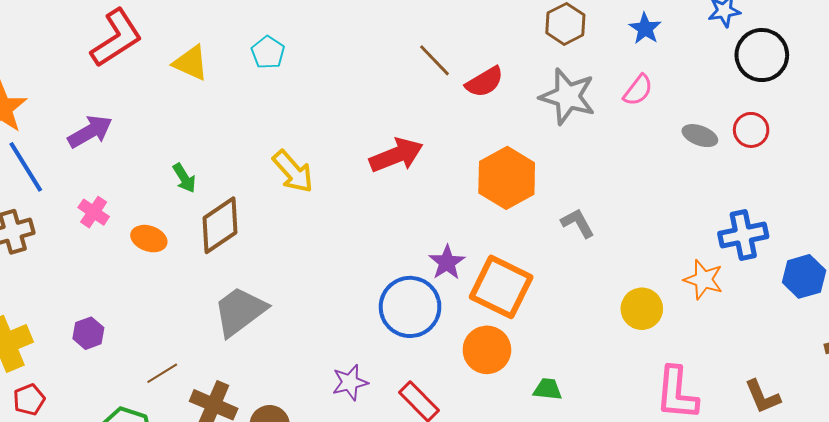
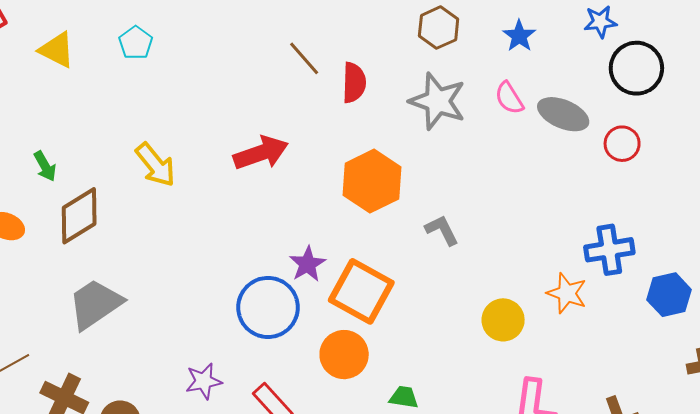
red semicircle: (485, 82) -> (354, 83), turned -60
pink semicircle: (638, 90) -> (509, 98), turned 108
gray ellipse: (700, 136) -> (563, 114), moved, size x1.4

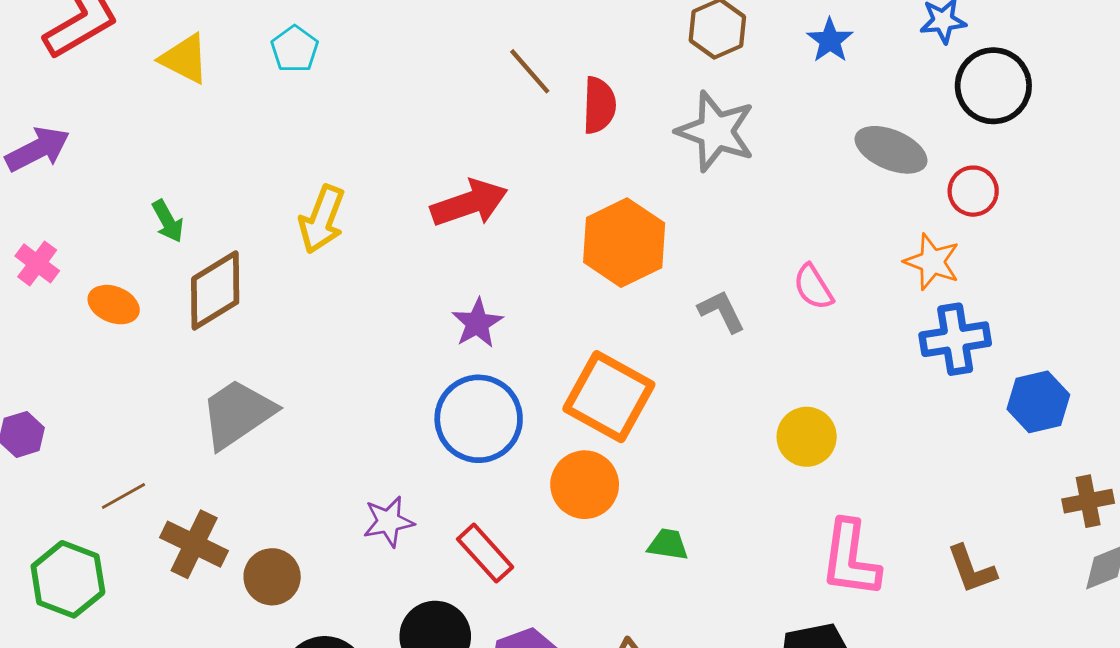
pink semicircle: (509, 98) -> (813, 287), moved
yellow arrow: (155, 165) -> (322, 219), turned 60
purple star: (307, 264) -> (477, 323), moved
orange star: (567, 293) -> (932, 262), moved

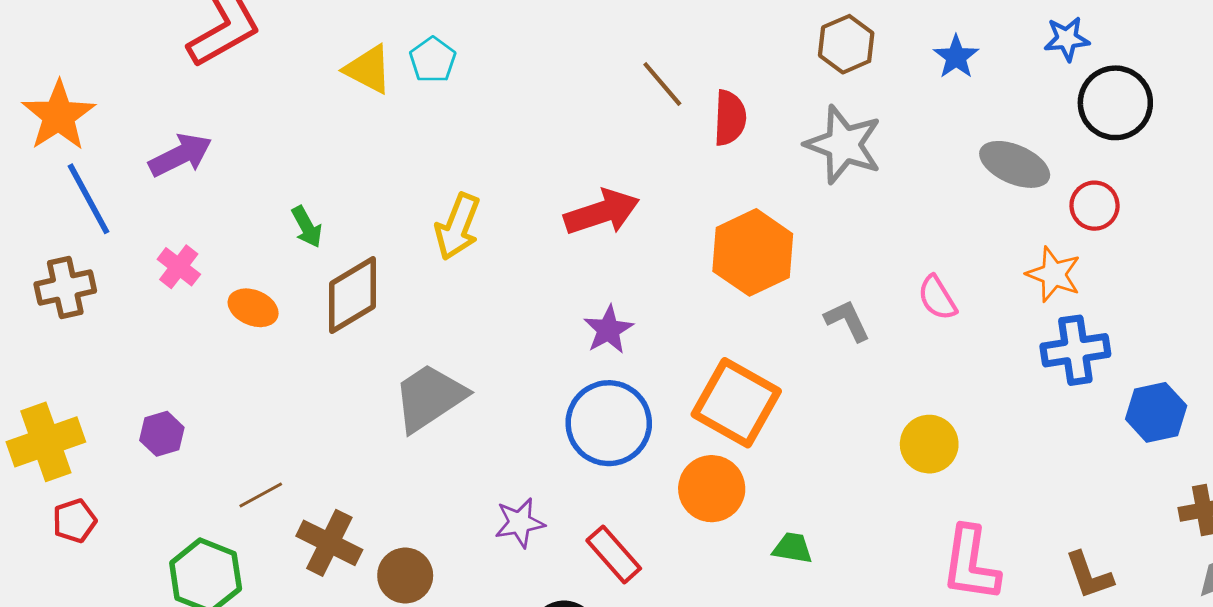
yellow triangle: (185, 59) -> (368, 69), moved
gray trapezoid: (238, 414) -> (429, 398), moved

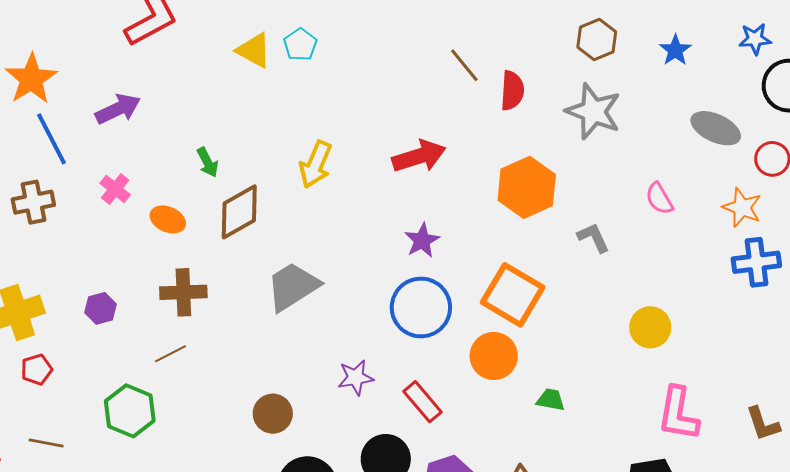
pink semicircle: (937, 298) -> (659, 199), moved
brown cross: (329, 543) -> (183, 292), moved, turned -30

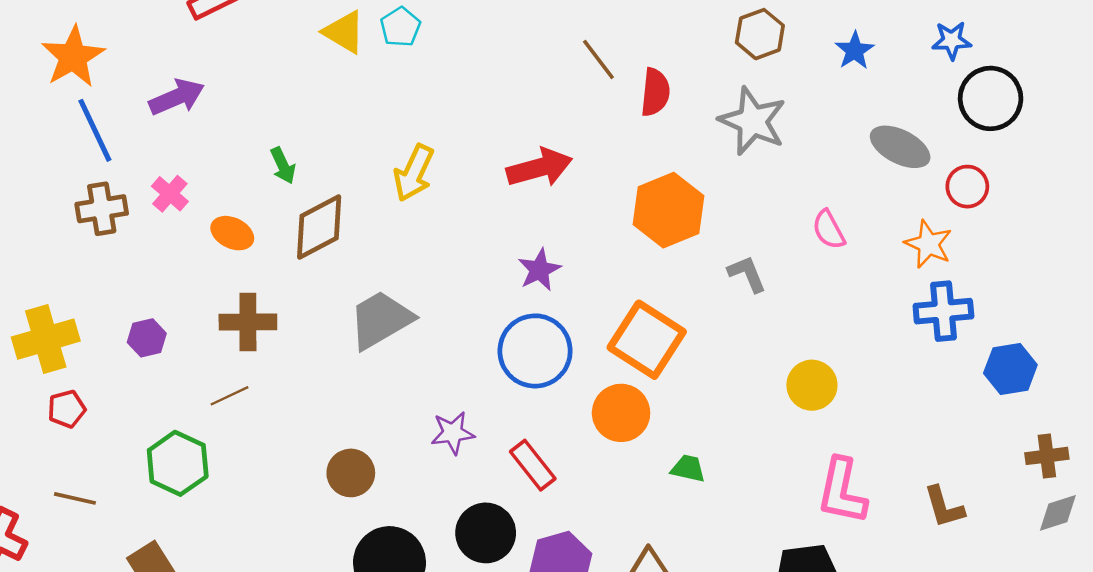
brown cross: (33, 202) -> (102, 209), moved

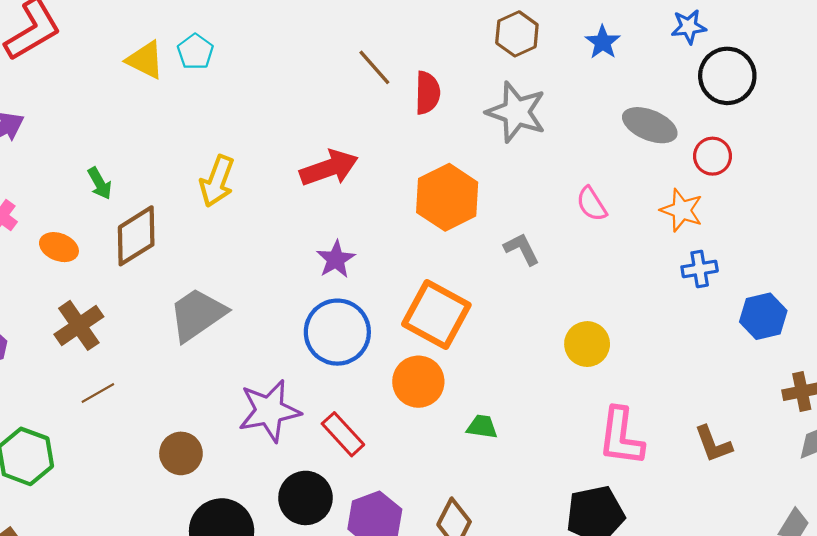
blue cross: (943, 311) -> (700, 269), size x0.7
brown cross: (248, 322) -> (79, 325), turned -30
brown line: (230, 396) -> (98, 393), moved
purple star: (453, 433) -> (269, 411), size x1.6

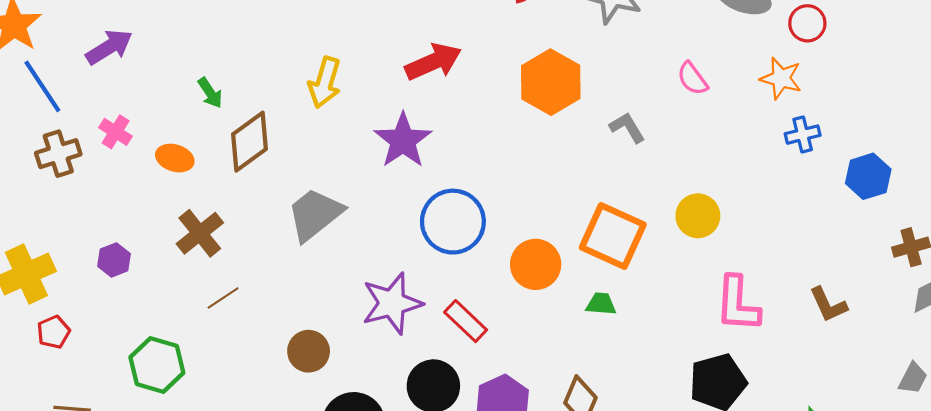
purple star: (336, 259) -> (403, 140), moved, size x1.5
orange square: (436, 314) -> (613, 236), moved

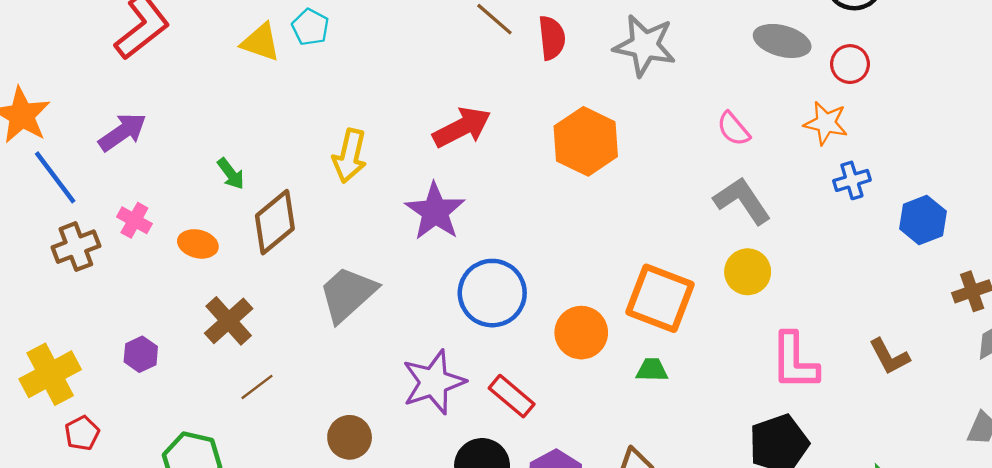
gray L-shape: (627, 127) -> (742, 201), moved, size x1.5

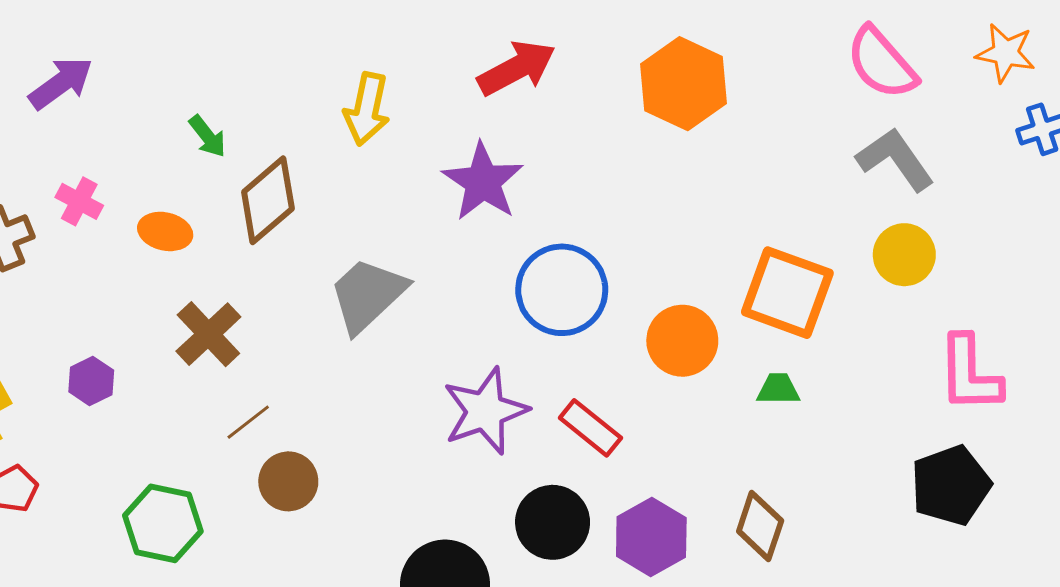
pink semicircle: (733, 129) -> (882, 63), size x1.6
brown circle: (350, 437) -> (288, 481), moved

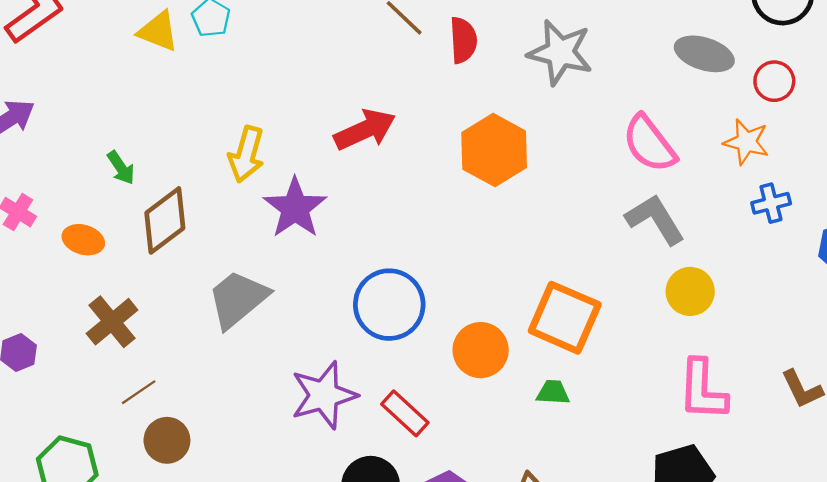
purple star: (483, 182) -> (295, 208), moved
yellow circle: (904, 255) -> (690, 291), moved

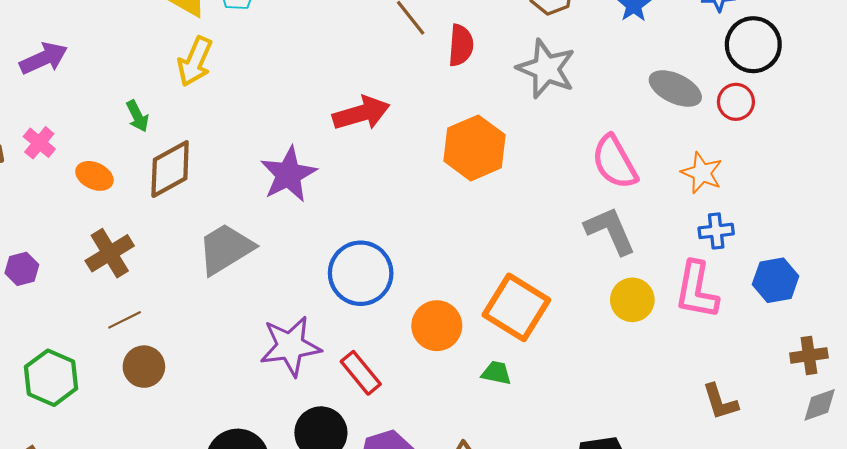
red circle: (774, 81) -> (736, 102), moved
yellow arrow: (246, 154) -> (195, 61), moved
pink L-shape: (703, 390) -> (697, 290), moved

